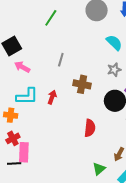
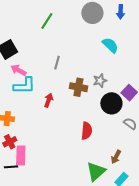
gray star: (114, 70) -> (100, 81), moved
cyan L-shape: (27, 96) -> (24, 86), moved
green triangle: (99, 169) -> (96, 172), size x1.5

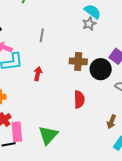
gray star: (100, 81) -> (89, 24), moved
brown cross: (78, 87) -> (78, 61), moved
green triangle: (96, 172) -> (48, 135), moved

